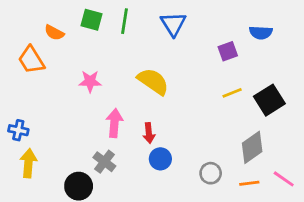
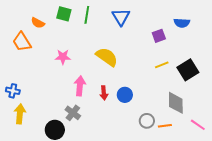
gray diamond: (252, 147) -> (176, 103), turned -55
blue circle: (160, 159) -> (125, 95), moved
orange line: (249, 183) -> (165, 126), moved

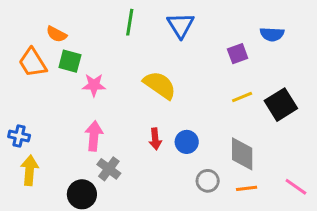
green square: (64, 14) -> (70, 61), moved
pink arrow: (80, 86) -> (94, 136), moved
gray diamond: (176, 103) -> (242, 154), moved
gray circle: (147, 121) -> (208, 181), moved

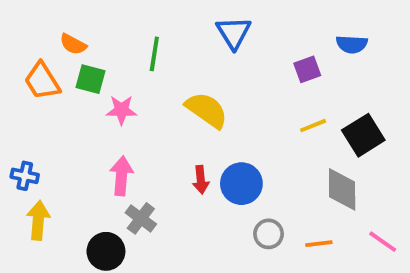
green line: (130, 22) -> (154, 54), moved
blue circle: (187, 142) -> (241, 184), size x1.4
gray diamond: (242, 154) -> (342, 189), moved

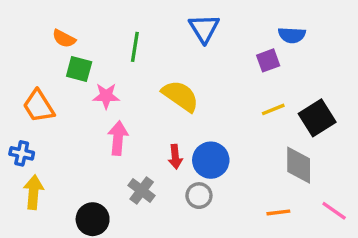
blue semicircle: (352, 44) -> (292, 35), moved
orange trapezoid: (42, 81) -> (39, 106), moved
pink arrow: (121, 176) -> (118, 138), moved
gray cross: (141, 218) -> (142, 190), moved
gray circle: (269, 234) -> (199, 196), moved

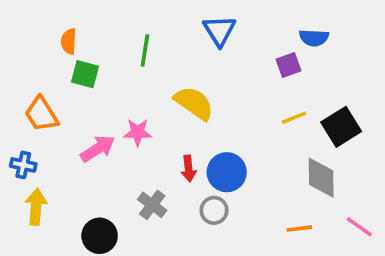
orange semicircle: (64, 39) -> (69, 41), turned 65
pink star: (106, 96) -> (138, 132), moved
pink arrow: (118, 138) -> (98, 149), moved, turned 52

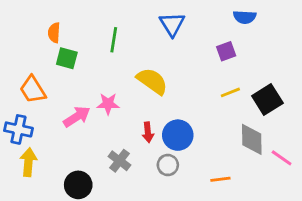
blue semicircle: (314, 38) -> (245, 17), moved
blue cross: (23, 165) -> (18, 129), size x1.4
pink line: (359, 227) -> (282, 158), moved
orange line: (299, 229) -> (220, 179), moved

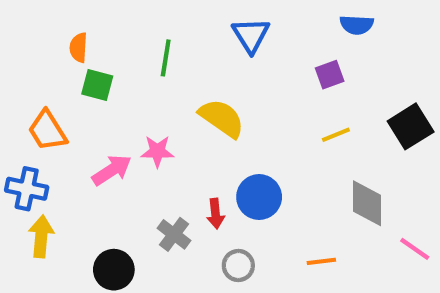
black square: (267, 100) -> (411, 126), moved
red arrow: (148, 132) -> (215, 214), moved
pink line: (282, 158) -> (415, 249), moved
gray circle: (168, 165) -> (238, 266), moved

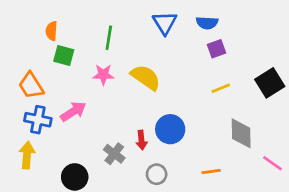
blue semicircle: (357, 25) -> (207, 23), moved
pink star: (157, 151) -> (103, 75), moved
blue cross: (27, 189) -> (38, 120), moved

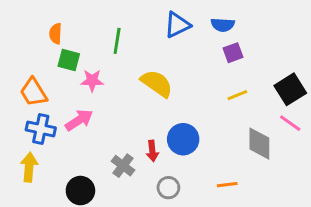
blue triangle: (165, 23) -> (177, 25), turned 36
pink star: (103, 75) -> (92, 81), moved
pink line: (272, 163) -> (290, 123), moved

